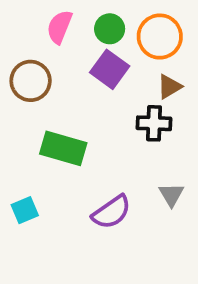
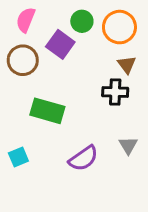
pink semicircle: (59, 27) -> (26, 20), moved
purple square: (110, 69) -> (60, 44), moved
brown triangle: (169, 87) -> (127, 65), turned -36

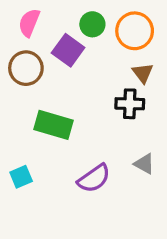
gray triangle: (128, 145) -> (144, 164), turned -30

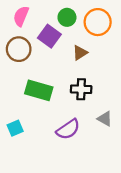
brown triangle: (143, 73) -> (80, 53), moved, turned 35
black cross: (130, 104) -> (81, 89), moved

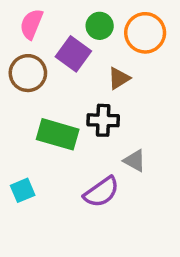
black cross: (81, 89) -> (103, 120), moved
gray triangle: (105, 119) -> (135, 161), moved

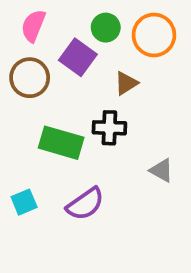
gray triangle: (135, 161) -> (161, 170), moved
purple semicircle: (101, 192) -> (85, 204), moved

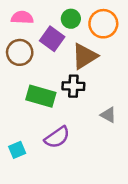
pink semicircle: (33, 26) -> (22, 17), turned 70
brown triangle: (126, 83) -> (85, 56), size x1.6
cyan square: (24, 202) -> (17, 150), moved

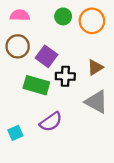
purple square: (52, 39) -> (46, 56), moved
brown triangle: (85, 56) -> (95, 67), moved, size x0.7
gray triangle: (108, 115) -> (96, 102), size x1.6

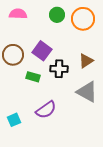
brown circle: (18, 46) -> (13, 55), moved
green rectangle: (36, 85) -> (33, 77), size x0.6

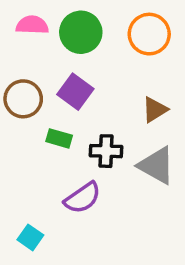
green circle: (57, 15) -> (81, 32), moved, size x1.5
black cross: (59, 69) -> (106, 151), moved
cyan square: (14, 120) -> (30, 237), moved, turned -32

